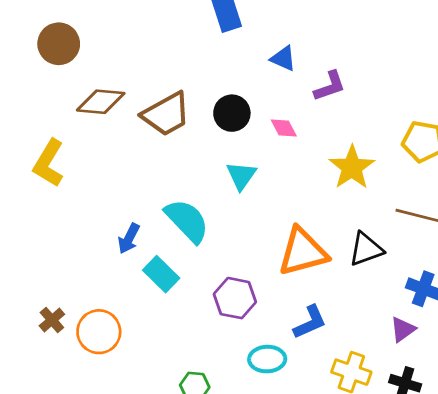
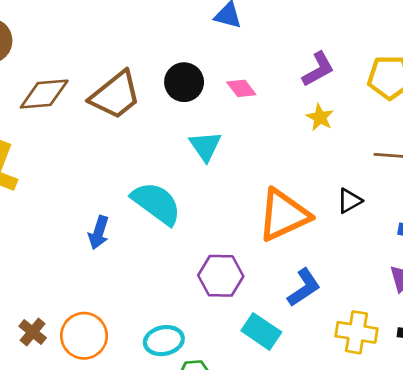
purple L-shape: (330, 86) -> (318, 69), moved
yellow star: (352, 167) -> (320, 117), size x0.6
black triangle: (366, 249) -> (349, 201), size x0.7
cyan rectangle: (161, 274) -> (261, 331), moved
cyan ellipse: (267, 359) -> (164, 341), moved

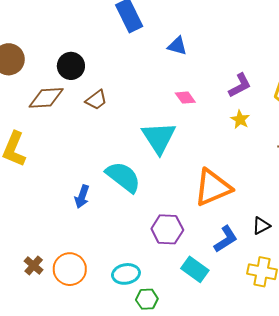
black circle: (184, 82) -> (71, 66), moved
brown trapezoid: (115, 95) -> (96, 100), size x0.6
cyan triangle: (205, 146) -> (159, 138), size x1.5
black triangle: (349, 201) -> (261, 226), moved

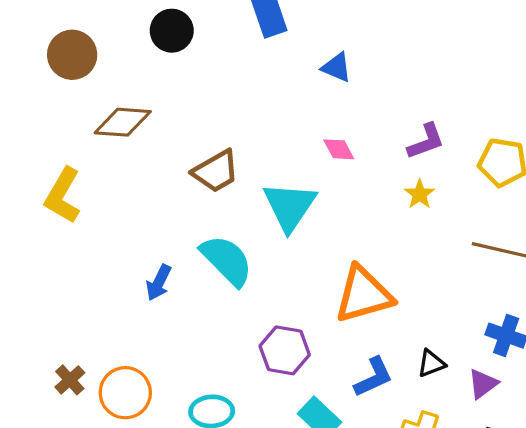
black circle: (71, 66) -> (172, 31), moved
brown trapezoid: (96, 100) -> (216, 171), moved, size x1.4

